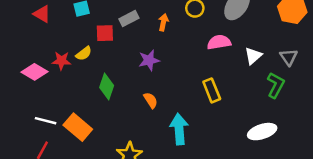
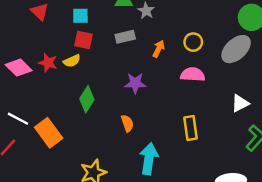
red square: (105, 33) -> (83, 40), moved
pink semicircle: (219, 42) -> (193, 75), moved

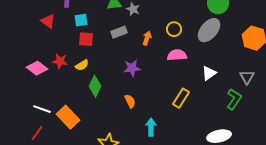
yellow semicircle: (72, 61) -> (82, 65), moved
white triangle: (240, 103) -> (209, 73), moved
yellow rectangle: (191, 128) -> (181, 98), turned 48
cyan arrow: (149, 159) -> (151, 127), size x0.7

